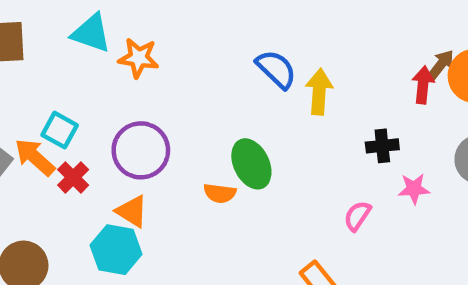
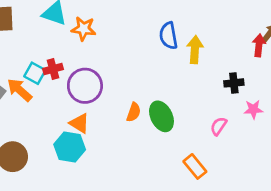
blue semicircle: (276, 69) -> (168, 36), turned -144
green ellipse: (251, 164) -> (161, 116), moved
red cross: (73, 177) -> (53, 69), moved, turned 30
orange semicircle: (220, 193) -> (134, 112), turned -78

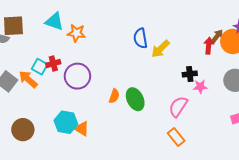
yellow arrow: (195, 50) -> (160, 49), turned -138
pink star: (253, 109) -> (200, 87), moved
orange triangle: (79, 123) -> (82, 129), moved
pink semicircle: (219, 126) -> (178, 107), size x1.5
orange rectangle: (195, 166) -> (176, 137), moved

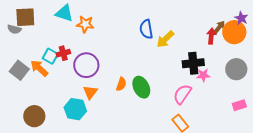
black cross: (190, 74) -> (193, 63), size x1.5
orange triangle: (82, 129) -> (90, 92), moved, turned 35

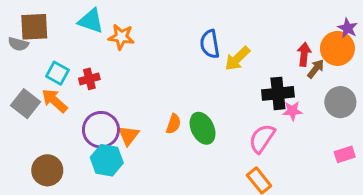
brown arrow: (219, 27) -> (316, 69), moved
cyan square: (50, 56) -> (57, 73), moved
purple circle: (86, 65) -> (101, 130), moved

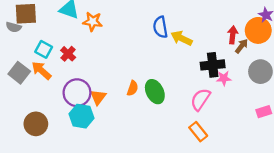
yellow arrow: (237, 59) -> (182, 38), turned 70
red cross: (89, 79) -> (68, 54), turned -32

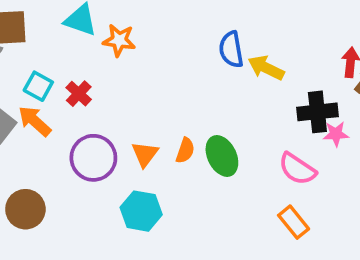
orange triangle: (98, 97) -> (145, 154), moved
pink semicircle: (200, 99) -> (297, 169), turned -90
cyan hexagon: (81, 116) -> (141, 211), moved

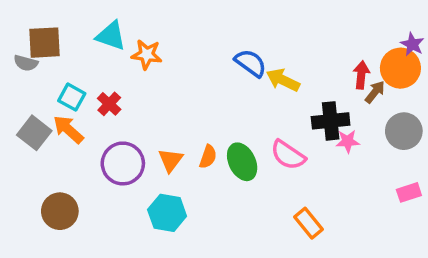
blue semicircle: (231, 49) -> (251, 63), turned 136
pink semicircle: (297, 169) -> (288, 155), moved

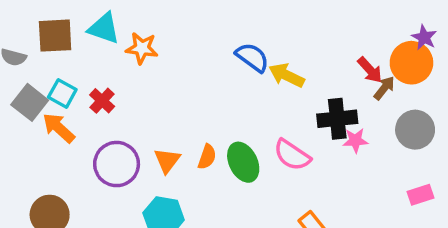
brown square: (45, 43) -> (55, 36), moved
red arrow: (361, 75) -> (370, 70), turned 132
gray square: (34, 133) -> (30, 102), moved

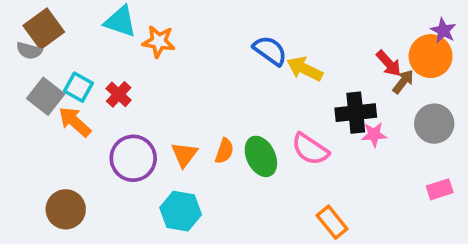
brown square: (55, 36) -> (44, 29), moved, turned -33

